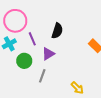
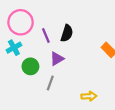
purple line: (32, 39) -> (46, 36), moved
yellow arrow: (77, 88) -> (89, 96), turned -48

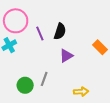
purple triangle: (57, 59) -> (66, 56), moved
green circle: (30, 66) -> (25, 85), moved

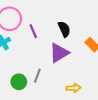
black semicircle: (60, 31) -> (64, 29), moved, turned -42
purple triangle: (66, 56) -> (59, 53), size x1.5

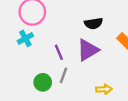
black semicircle: (64, 29) -> (93, 23), turned 105
purple line: (33, 31) -> (59, 52), moved

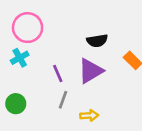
green circle: (43, 82) -> (16, 104), moved
yellow arrow: (104, 89) -> (89, 115), moved

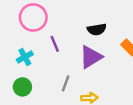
cyan cross: (20, 58) -> (25, 57), moved
purple line: (58, 73) -> (55, 44), moved

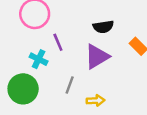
cyan cross: (25, 57) -> (39, 59), moved, turned -35
green circle: (22, 87) -> (23, 89), size x1.5

